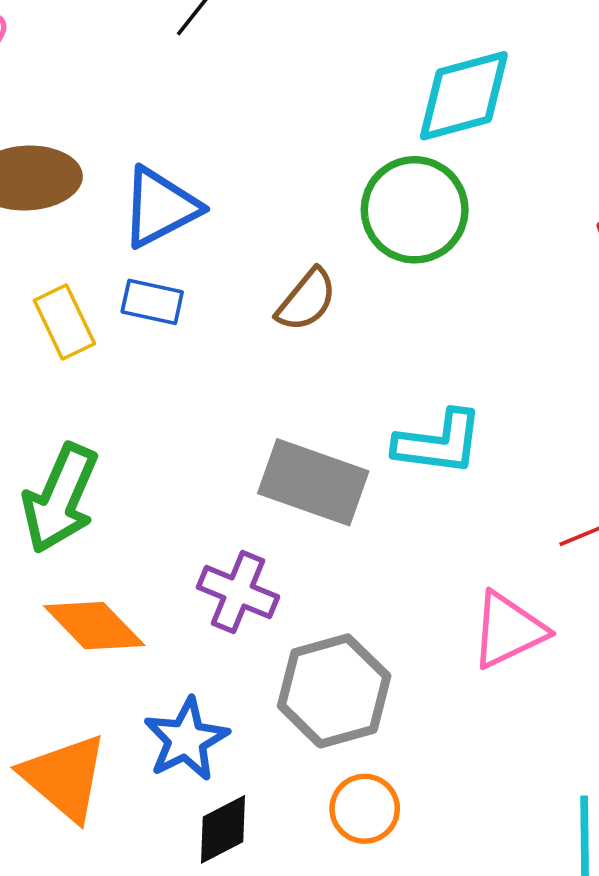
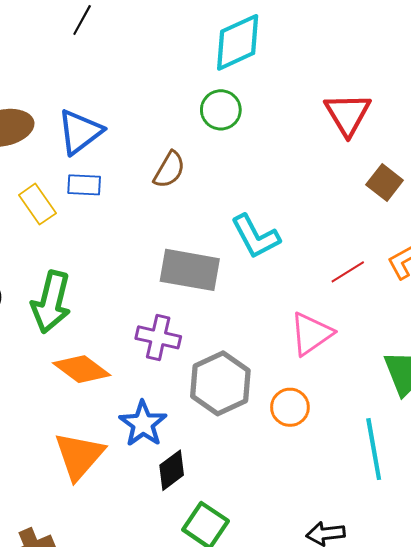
green circle: (415, 210) -> (221, 110), size x0.7
cyan L-shape: (439, 443) -> (255, 236), turned 64
orange triangle: (64, 777) -> (79, 456), turned 40
orange circle: (365, 809) -> (290, 407), moved

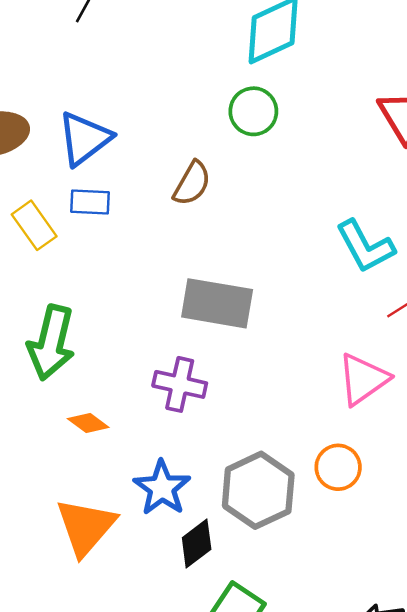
cyan L-shape: (255, 236) -> (365, 246), moved
orange diamond: (82, 369) -> (88, 423), size x0.6
gray hexagon: (220, 383) -> (258, 490), moved

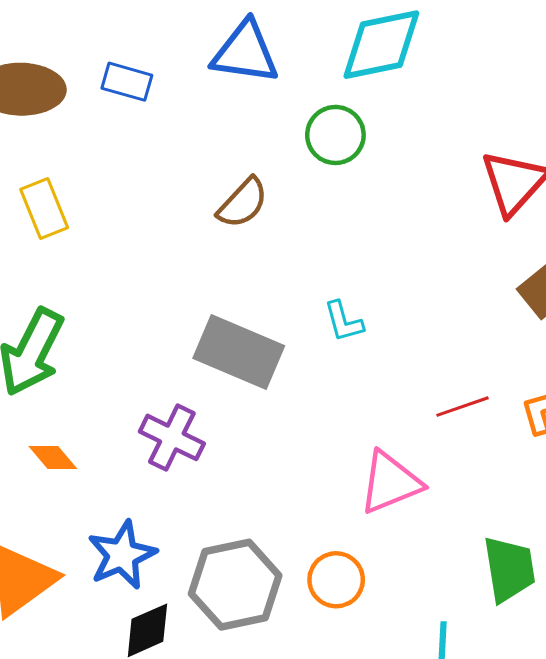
blue triangle: (85, 138) -> (245, 52), moved, turned 32
blue rectangle: (90, 202) -> (127, 82), moved
cyan L-shape: (365, 246) -> (343, 322), moved, size x0.6

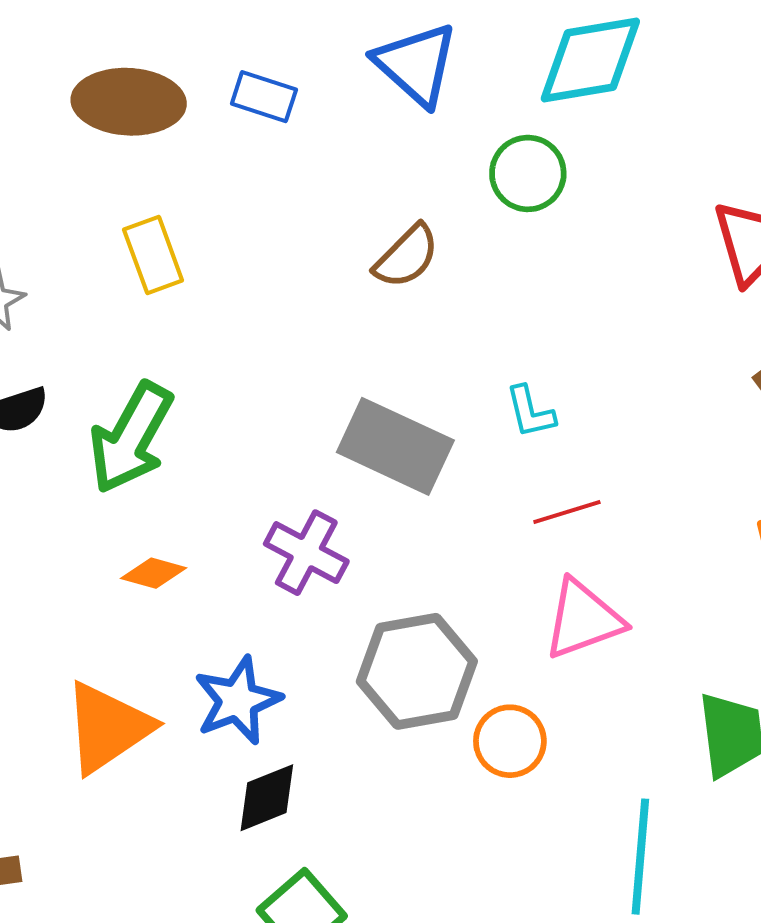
blue triangle: (245, 52) -> (416, 64), turned 32
red line: (462, 407) -> (567, 512), moved
orange diamond: (53, 458) -> (154, 573), turned -36
gray hexagon: (235, 585) -> (417, 671), moved

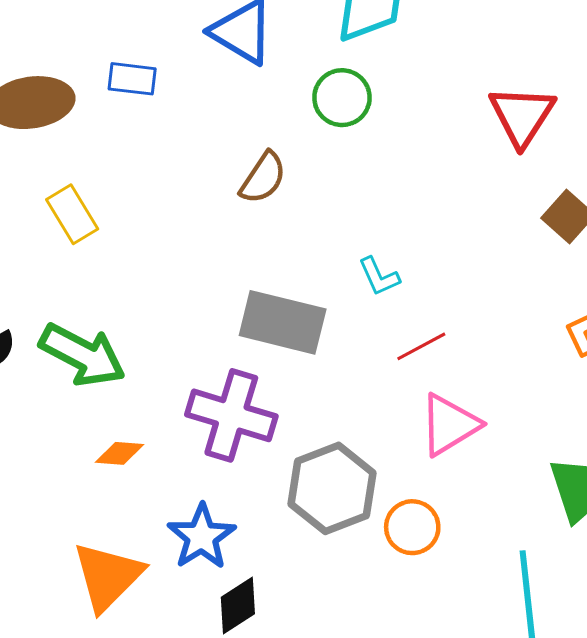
green arrow: (131, 438) -> (82, 355), turned -80
purple cross: (306, 553) -> (231, 415), size x1.4

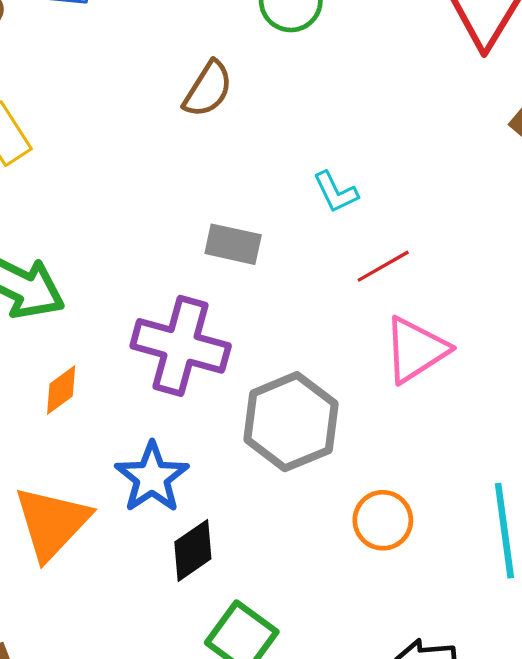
gray rectangle: (283, 322) -> (233, 244), size x0.6
orange diamond: (119, 453) -> (61, 390), turned -39
orange circle: (412, 527) -> (383, 520), moved

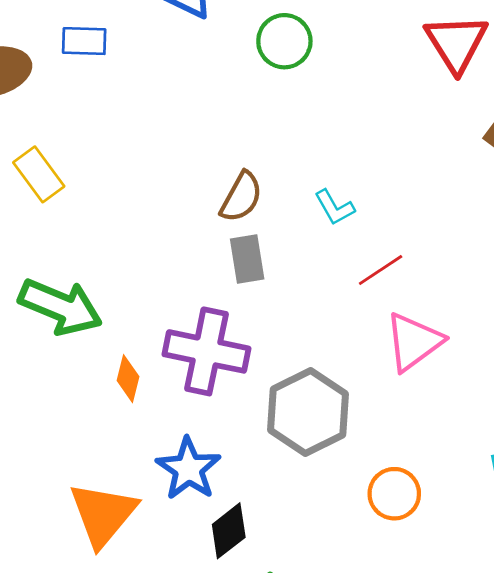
brown semicircle: (208, 89) -> (241, 197), moved
gray rectangle: (233, 244) -> (247, 259), turned 72
orange diamond: (61, 390) -> (128, 379), moved, turned -36

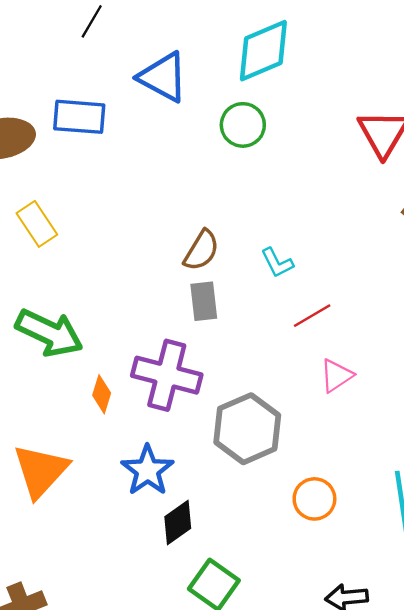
blue rectangle: (84, 41) -> (79, 117), size x1.4
pink triangle: (414, 342) -> (336, 376), size x0.7
orange triangle: (103, 514) -> (41, 471), moved

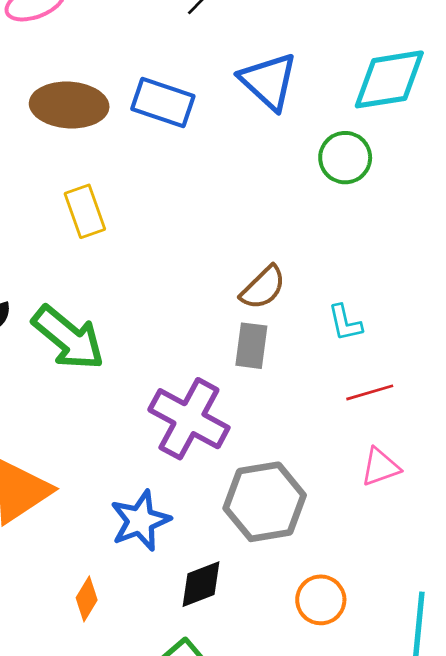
orange diamond: (102, 394) -> (87, 599), moved
black diamond: (178, 523) -> (201, 584), moved

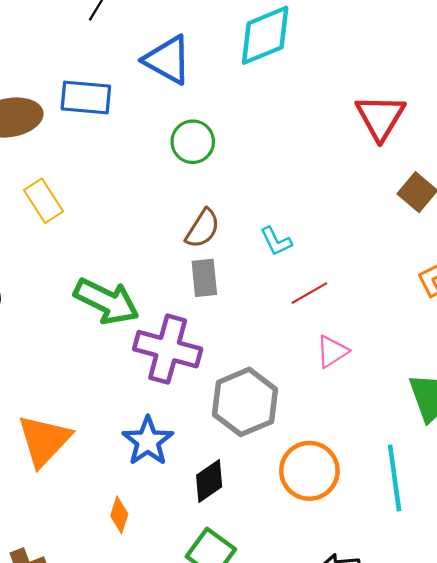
green circle: (345, 158) -> (193, 142), moved
green arrow: (68, 338) -> (107, 301), moved
orange circle: (321, 600) -> (309, 471), size x1.4

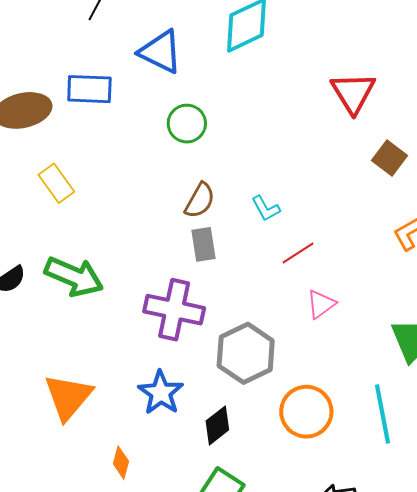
green arrow: (107, 301) -> (74, 277), moved
orange diamond: (119, 515) -> (121, 463), moved

